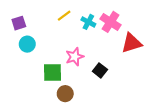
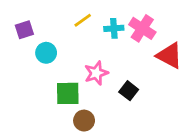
cyan cross: (88, 22) -> (114, 28), turned -32
red triangle: (132, 43) -> (169, 55), turned 45
cyan circle: (27, 44) -> (46, 53), moved

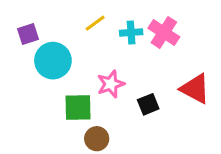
cyan circle: (46, 53) -> (53, 61), size x1.5
red triangle: (169, 55) -> (195, 89), moved
black square: (129, 91) -> (148, 104), turned 30

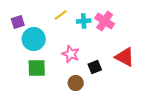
pink star: (111, 84) -> (71, 54), turned -30
green square: (78, 107) -> (37, 68), moved
brown circle: (97, 139) -> (76, 83), moved

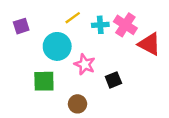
cyan circle: (34, 39) -> (57, 46), moved
red triangle: (125, 57) -> (149, 44), moved
brown circle: (76, 83) -> (78, 104), moved

